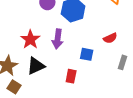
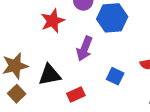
red star: (30, 39) -> (53, 21), moved
red rectangle: (71, 76) -> (76, 95), moved, turned 40

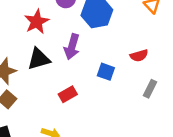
black triangle: (50, 75) -> (39, 59), moved

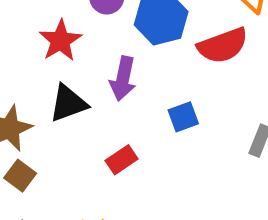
red semicircle: (139, 56) -> (223, 45), moved, size x1.6
blue square: (106, 72) -> (183, 117), turned -36

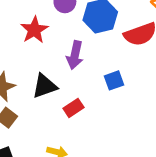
black triangle: (68, 103) -> (45, 86), moved

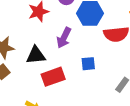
red rectangle: (73, 108) -> (53, 77), size x1.5

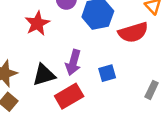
purple arrow: (64, 38) -> (73, 62), moved

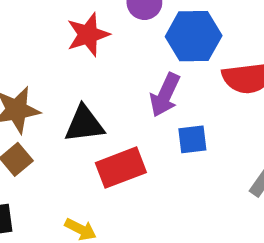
purple arrow: (73, 62) -> (165, 95), moved

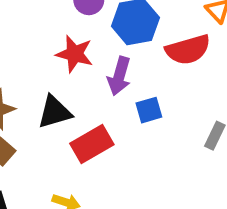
red star: (88, 35) -> (75, 54), moved, turned -30

